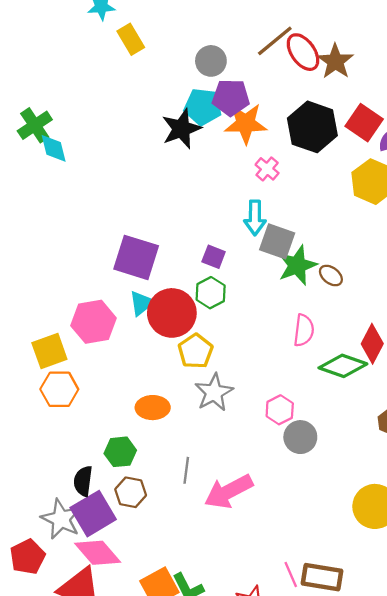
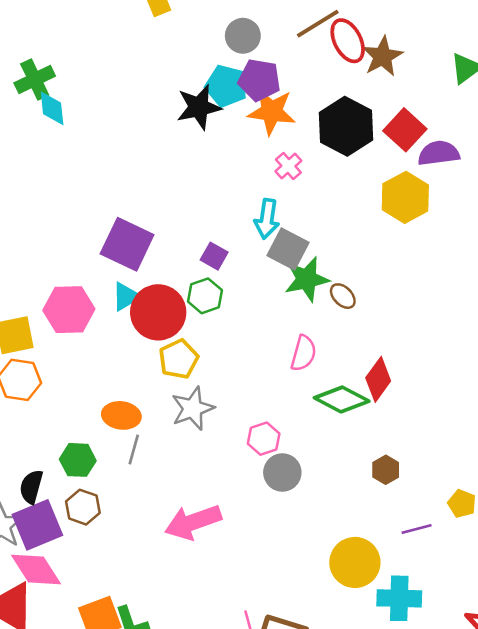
gray line: (186, 470) -> (134, 450), moved

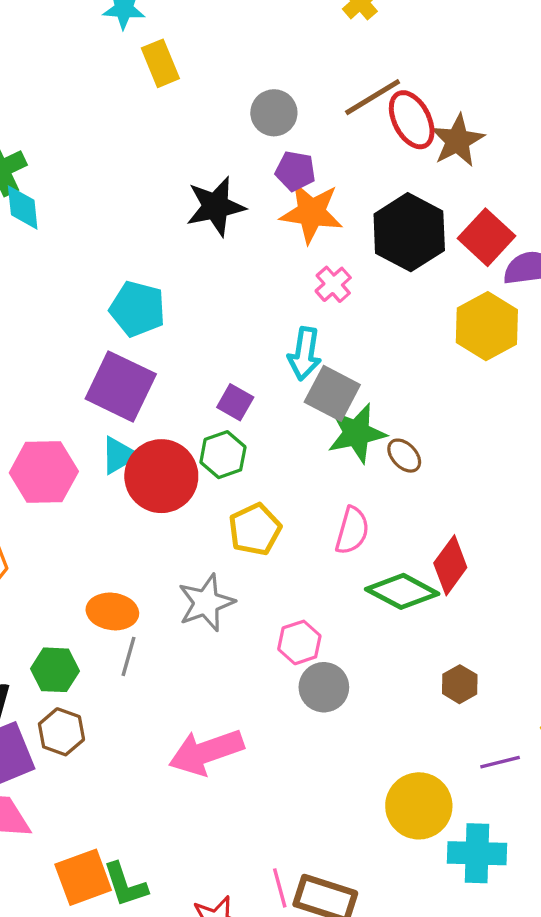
purple pentagon: (259, 80) -> (295, 171), size x0.7
cyan pentagon: (226, 86) -> (137, 309), moved
yellow pentagon: (179, 359) -> (255, 529), moved

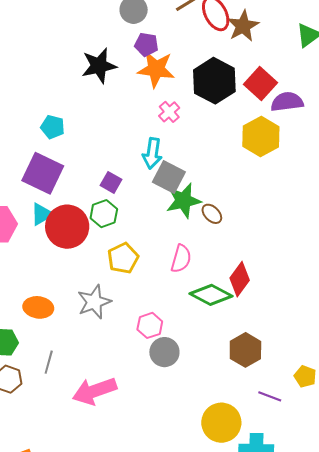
cyan pentagon: (137, 309) -> (53, 127), size x0.7
gray line: (129, 656) -> (49, 362), moved
brown hexagon: (460, 684) -> (245, 350), size x1.5
purple line: (500, 762) -> (270, 396), turned 35

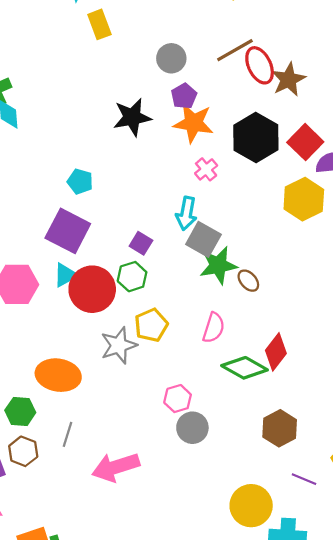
purple pentagon: (146, 44) -> (184, 96), turned 30
gray star: (94, 302) -> (119, 345), moved
orange ellipse: (38, 307) -> (58, 375), size x1.4

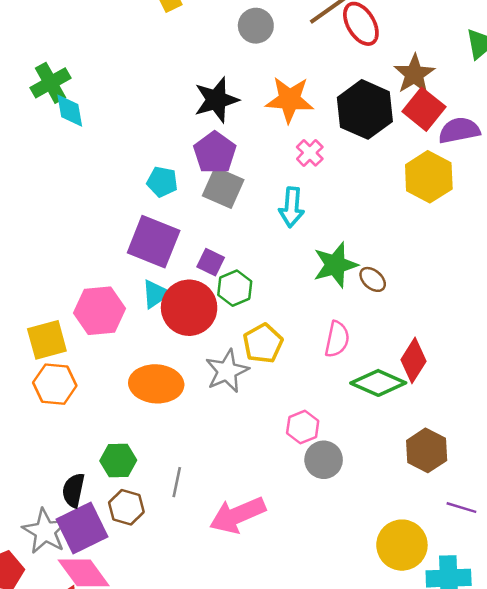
brown star: (289, 80) -> (414, 74), moved
purple pentagon: (184, 96) -> (215, 153), moved, size x1.4
gray square: (203, 239) -> (223, 188), moved
purple square: (141, 243) -> (211, 262), moved
orange ellipse: (58, 375) -> (156, 384), moved

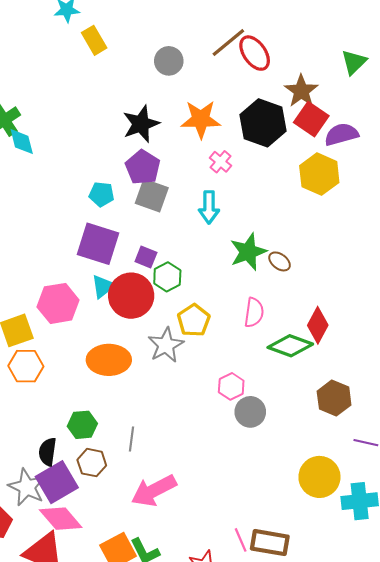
pink arrow: (237, 515) -> (154, 491), moved

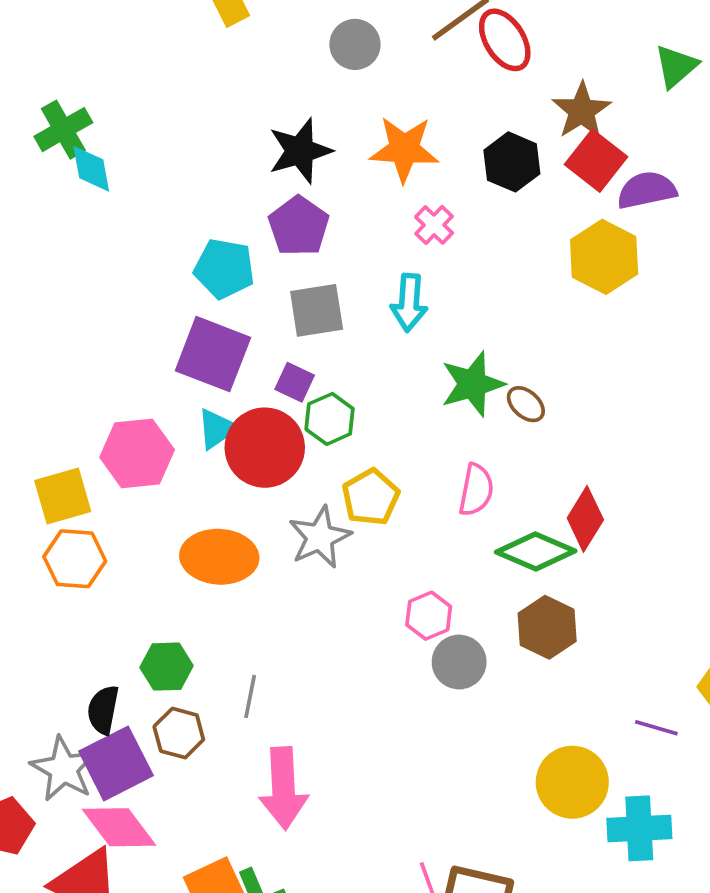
black hexagon: (263, 123) -> (512, 162), size x0.7
cyan pentagon: (102, 194) -> (224, 269), size x1.4
gray square: (152, 195) -> (317, 310), moved, turned -32
brown hexagon: (334, 398) -> (547, 627), moved
pink arrow: (154, 491) -> (283, 788), turned -69

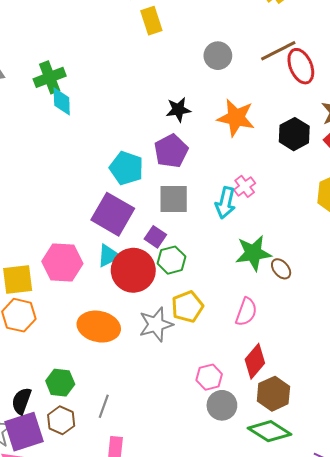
black star: (300, 151) -> (178, 110), size x0.7
pink cross: (434, 225) -> (245, 186), moved
red diamond: (585, 519) -> (255, 361), moved
green diamond: (536, 552) -> (269, 431), moved

